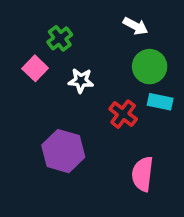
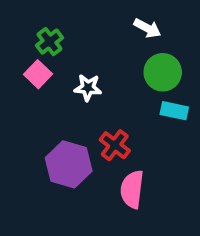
green cross: (60, 38) -> (49, 42), moved
red cross: (123, 114) -> (115, 145), moved
pink semicircle: (143, 174) -> (132, 189), moved

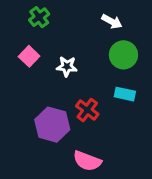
green cross: (49, 42) -> (39, 17), moved
cyan rectangle: (174, 111) -> (125, 94), moved
pink semicircle: (132, 189) -> (87, 161), moved, turned -76

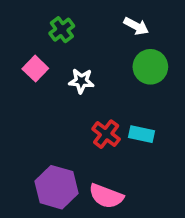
green cross: (39, 17) -> (62, 30), moved
cyan rectangle: (125, 94) -> (142, 134), moved
purple hexagon: (52, 125) -> (57, 187), moved

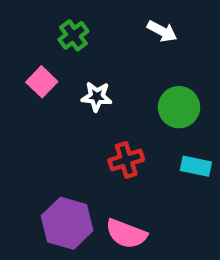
green circle: (150, 67) -> (179, 107), moved
red cross: (106, 134) -> (126, 160), turned 36
cyan rectangle: (142, 134) -> (196, 166), moved

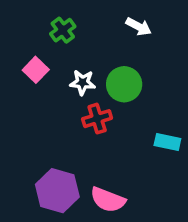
green circle: (179, 107) -> (124, 84), moved
red cross: (126, 160) -> (97, 119), moved

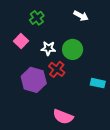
red cross: (97, 119) -> (57, 69), turned -35
purple hexagon: (57, 191) -> (34, 80), moved

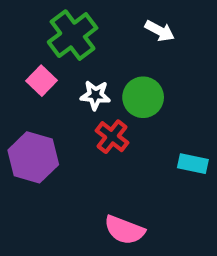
green cross: (37, 18) -> (73, 35), size x1.6
purple hexagon: (34, 80) -> (33, 157), moved

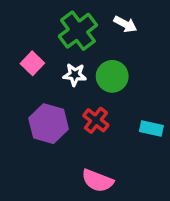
green cross: (73, 35) -> (78, 31), moved
red cross: (112, 137) -> (96, 120), moved
purple hexagon: (33, 157) -> (49, 124), moved

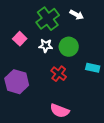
purple hexagon: (49, 124) -> (17, 82), moved
cyan rectangle: (151, 128) -> (93, 68), moved

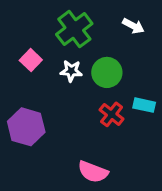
white arrow: (77, 15) -> (133, 26), moved
red cross: (59, 74) -> (112, 114), moved

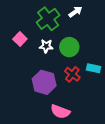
white arrow: (133, 26) -> (75, 12), moved, turned -64
purple hexagon: (26, 127) -> (44, 82), moved

